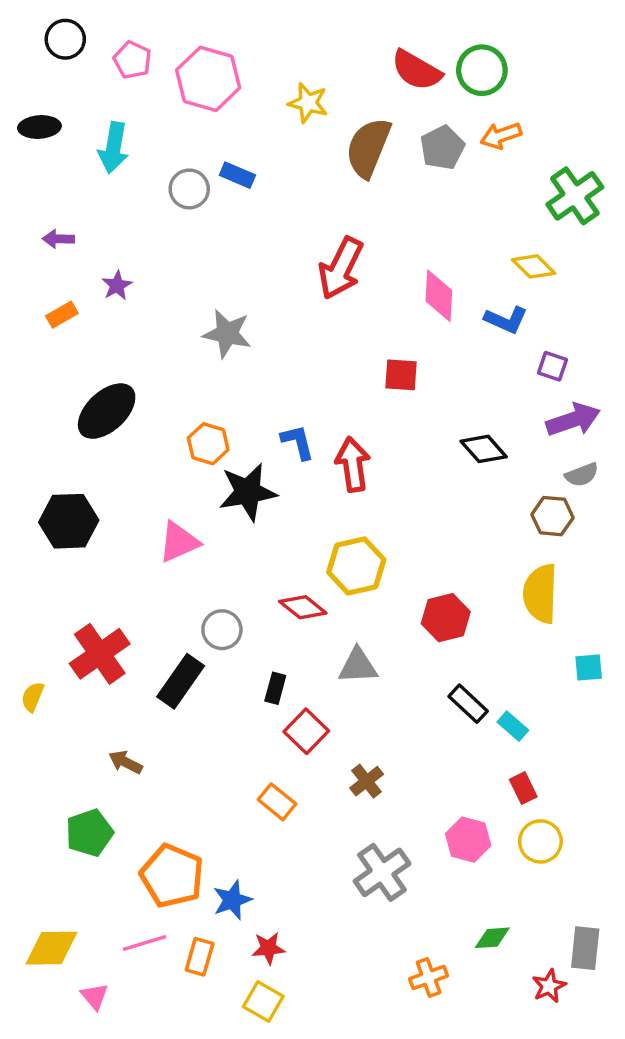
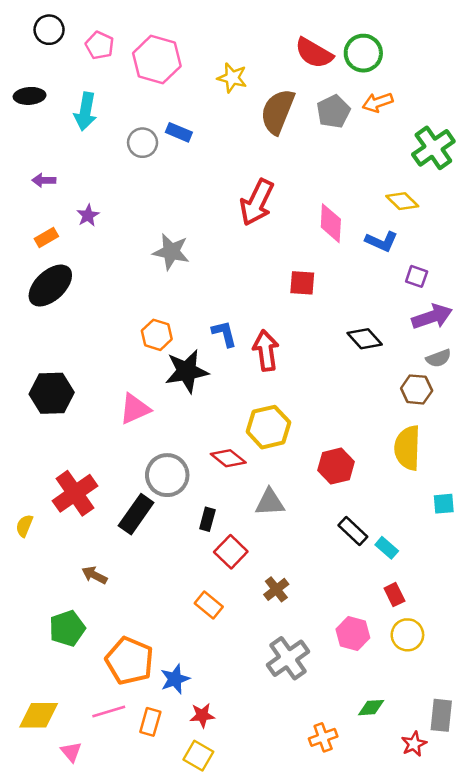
black ellipse: (107, 411) -> (50, 286), moved
gray circle: (222, 630) -> (167, 475), size x1.4

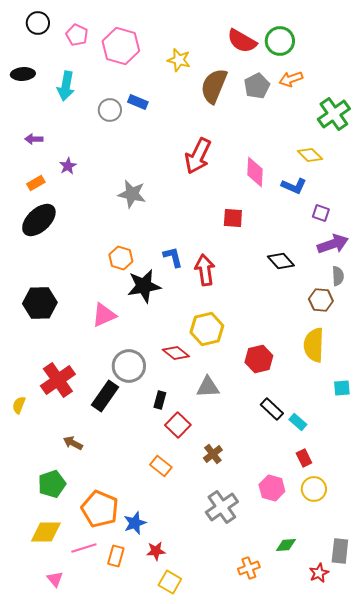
gray semicircle: (439, 358) -> (338, 276), turned -72
yellow diamond: (39, 715) -> (46, 532), moved
yellow square: (198, 756) -> (170, 582), moved

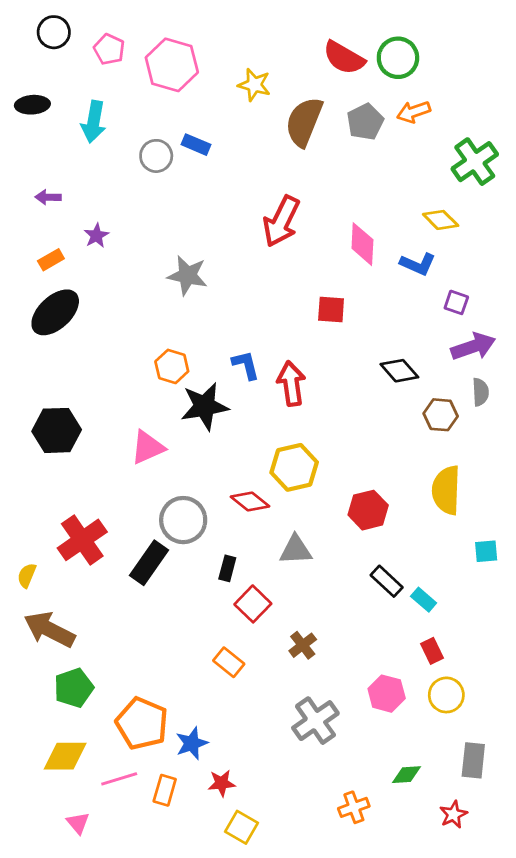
brown hexagon: (321, 300) -> (441, 415), moved
brown arrow: (73, 443) -> (49, 630), moved, size x1.8
gray rectangle: (340, 551) -> (473, 760), moved

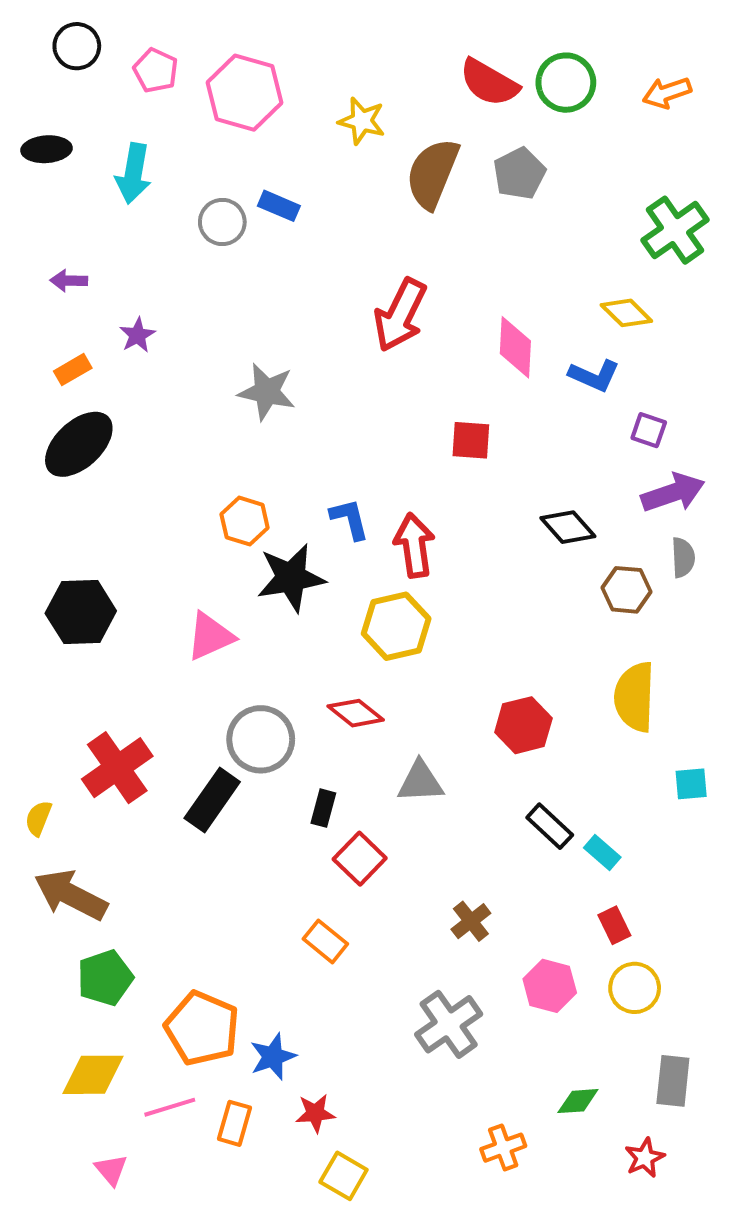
orange arrow: (414, 112) -> (667, 93), moved
yellow hexagon: (294, 467) -> (396, 626), moved
brown cross: (303, 645) -> (471, 921), moved

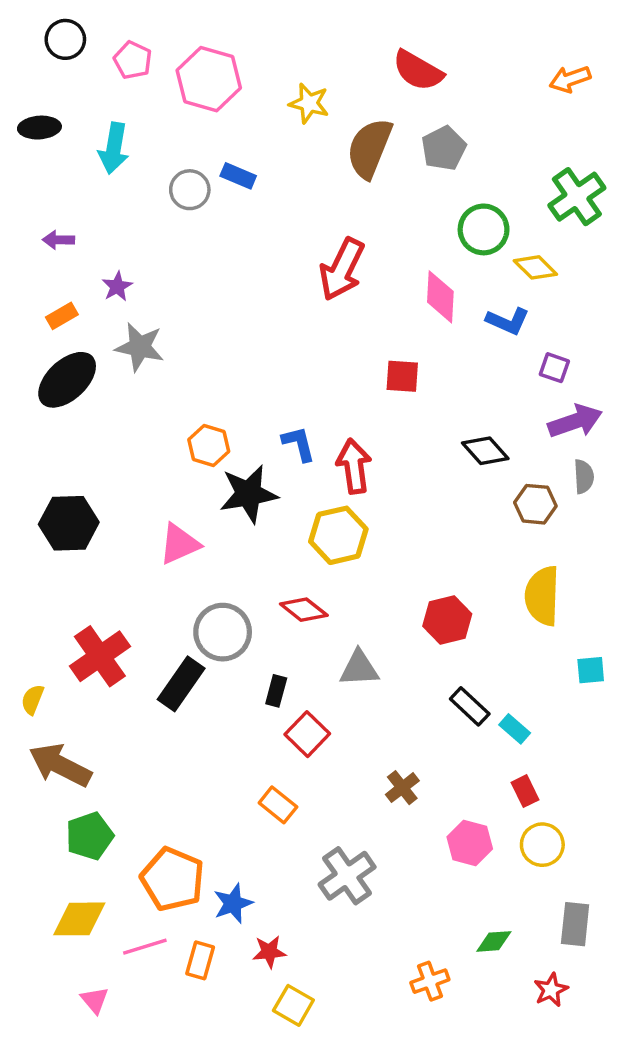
green circle: (566, 83) -> (484, 229), moved
gray star: (267, 392) -> (140, 347), moved
gray cross: (449, 1024) -> (347, 876), moved

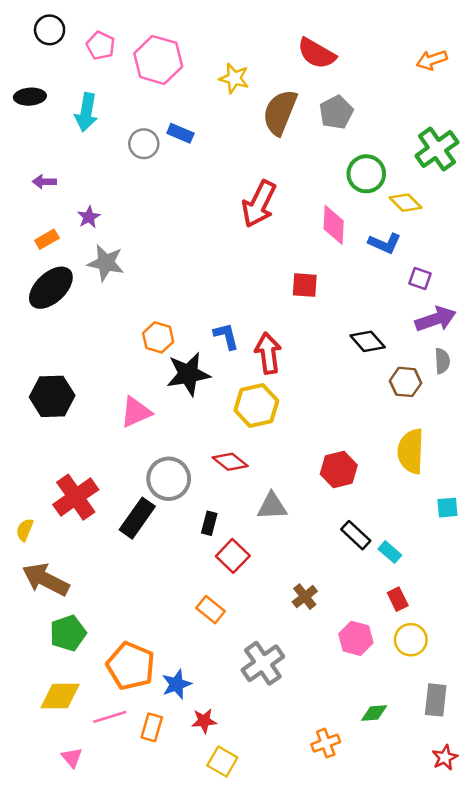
red star: (551, 990) -> (445, 758), moved

